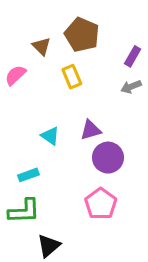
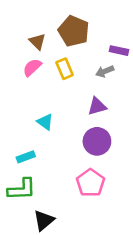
purple rectangle: (133, 56) -> (119, 51), turned 72
pink semicircle: (15, 75) -> (32, 67), moved
gray arrow: (131, 87) -> (105, 71), moved
purple triangle: (91, 130) -> (97, 106), moved

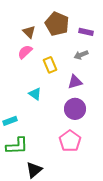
purple rectangle: (119, 51) -> (86, 32), moved
yellow rectangle: (65, 69) -> (50, 65), moved
cyan rectangle: (26, 157) -> (10, 121), moved

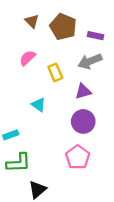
brown triangle: (29, 32) -> (32, 21), moved
gray arrow: (81, 55) -> (90, 61), size x1.5

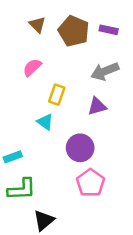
purple rectangle: (95, 36) -> (109, 30), moved
yellow rectangle: (55, 72) -> (57, 95), moved, turned 42
purple circle: (83, 121) -> (80, 148), moved

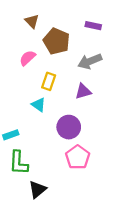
brown pentagon: (74, 31) -> (56, 41), moved
green L-shape: (22, 189) -> (19, 163), turned 95

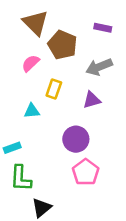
brown triangle: (32, 21) -> (35, 23), size x1.6
cyan triangle: (39, 105) -> (32, 111), moved, turned -40

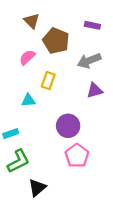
brown triangle: (35, 23) -> (32, 21), size x0.7
purple triangle: (92, 100) -> (95, 90), moved
green L-shape: (21, 178) -> (18, 161), turned -120

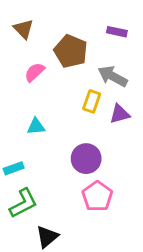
brown triangle: (32, 21) -> (23, 29), moved
gray arrow: (89, 61) -> (113, 76), turned 50
yellow rectangle: (48, 81) -> (92, 101), moved

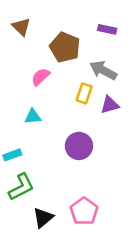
pink semicircle: (35, 72) -> (41, 77), moved
pink pentagon: (97, 196) -> (84, 211), moved

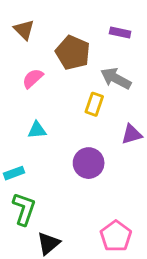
pink semicircle: (41, 77) -> (33, 78), moved
purple triangle: (110, 105) -> (132, 134), moved
green L-shape: (21, 187) -> (24, 209), turned -44
pink pentagon: (84, 211) -> (116, 236), moved

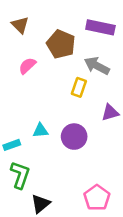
purple rectangle: (120, 33) -> (100, 27), size x1.6
cyan triangle: (37, 130) -> (41, 131), moved

